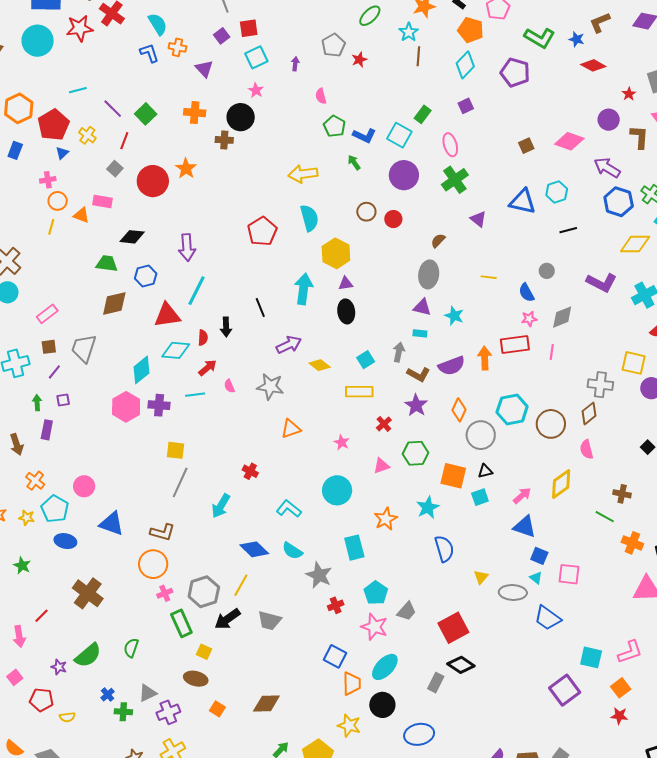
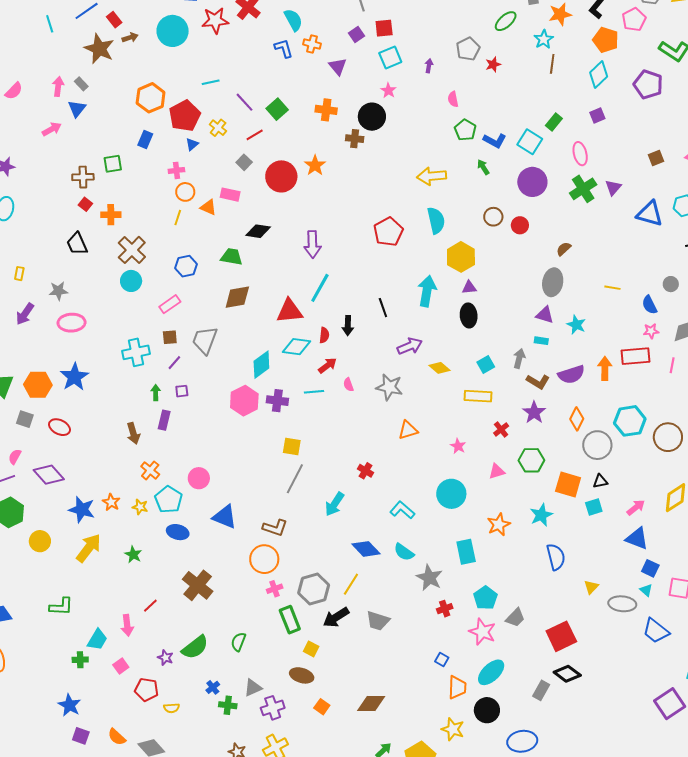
red line: (124, 141) -> (255, 135), turned 36
purple triangle: (478, 219) -> (613, 188), moved, turned 30
blue hexagon: (146, 276) -> (186, 266), moved
blue square: (335, 656) -> (442, 659), size x0.6

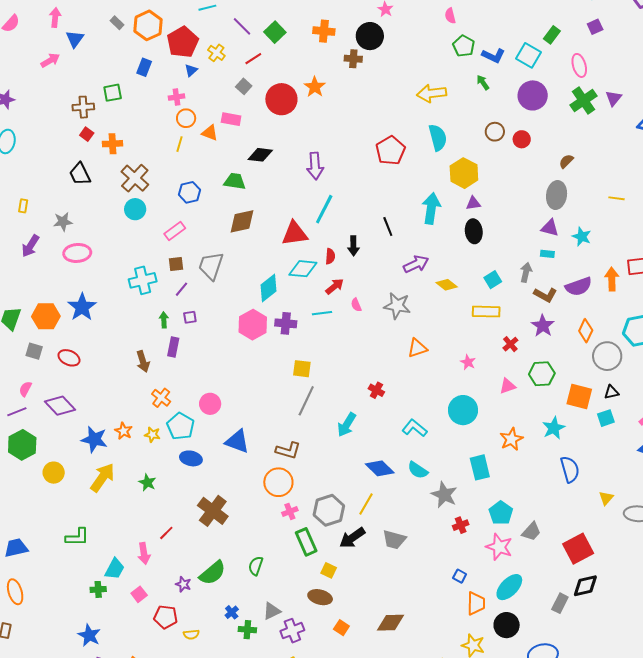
gray rectangle: (81, 84) -> (117, 23), moved
black diamond: (567, 674) -> (585, 586), turned -48

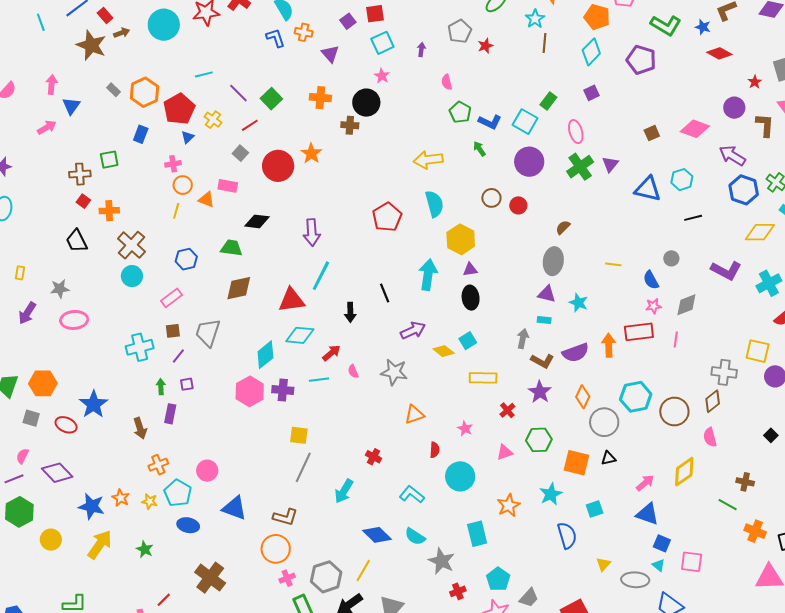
red semicircle: (330, 256) -> (435, 450), moved
cyan square: (493, 280) -> (468, 341), moved
blue star: (82, 307) -> (93, 404), moved
orange cross: (161, 398) -> (158, 465), turned 30
cyan square: (606, 418) -> (595, 509), moved

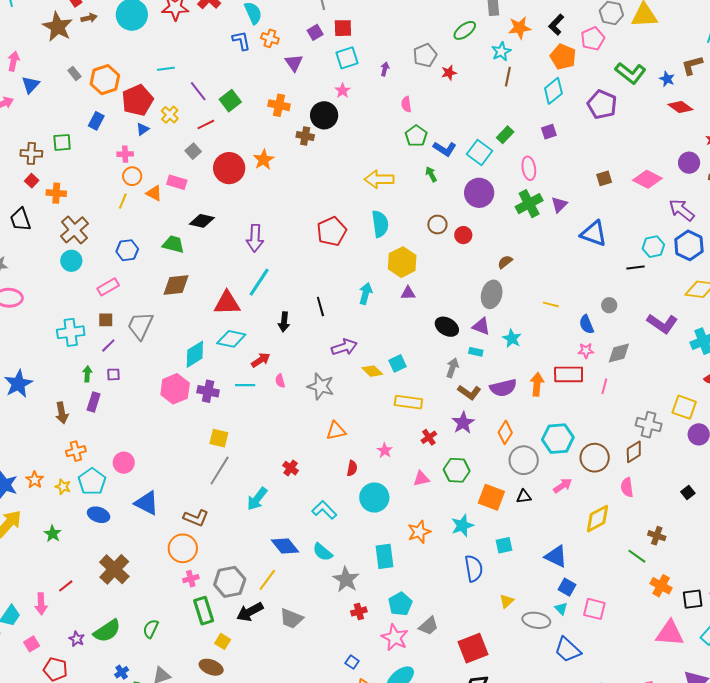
cyan hexagon: (682, 180) -> (653, 247), moved
cyan arrow: (428, 275) -> (366, 293), size x0.7
black ellipse: (471, 298) -> (447, 327), moved, turned -60
pink arrow: (645, 483) -> (563, 486), moved

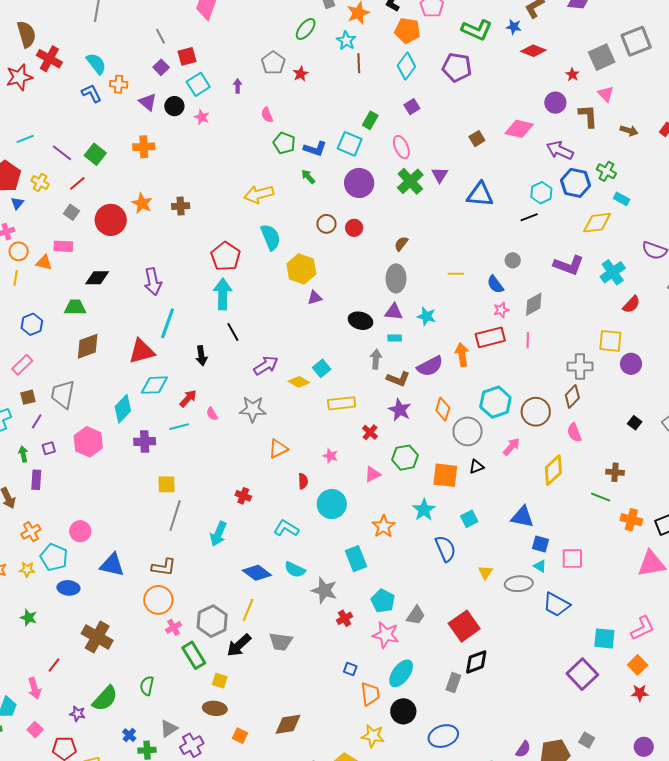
black circle: (324, 115) -> (174, 106), moved, size x0.7
brown cross: (305, 136) -> (181, 206), moved
cyan arrow: (366, 293) -> (223, 294), moved, size x1.4
pink hexagon: (175, 389) -> (88, 442), moved

